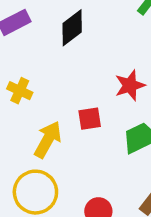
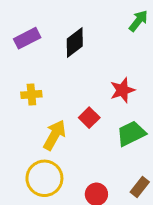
yellow cross: (20, 91) -> (31, 95), turned -30
red square: (90, 119) -> (89, 118), turned -36

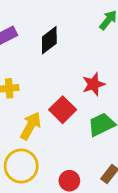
red square: (89, 118) -> (63, 110), size x1.4

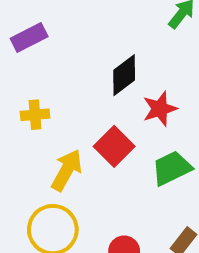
black diamond: (49, 40) -> (124, 75), moved

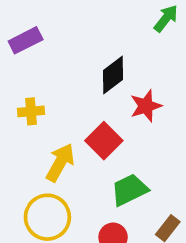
green trapezoid: (172, 168) -> (129, 190), moved

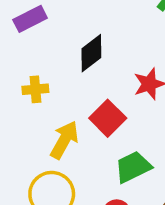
black diamond: (113, 75) -> (91, 53), moved

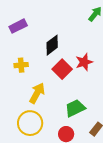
red square: (108, 118) -> (62, 69), moved

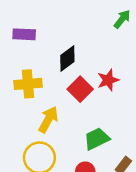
purple rectangle: (18, 26) -> (24, 34), turned 30
yellow cross: (21, 65) -> (28, 84), size x1.5

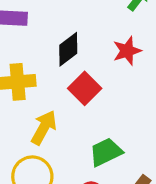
red star: (108, 80) -> (127, 51), moved

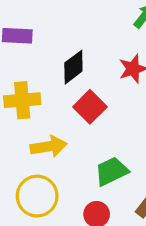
yellow arrow: (44, 128) -> (49, 146), turned 52

